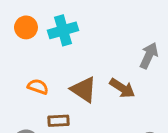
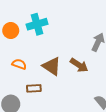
orange circle: (26, 27) -> (11, 31), moved

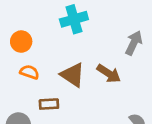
cyan cross: (37, 24) -> (74, 19), moved
orange circle: (11, 31) -> (21, 42), moved

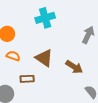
brown arrow: (109, 73) -> (74, 67), moved

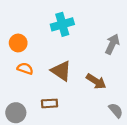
brown rectangle: (27, 79) -> (50, 103), moved

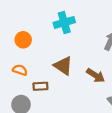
orange semicircle: (25, 69) -> (20, 70), moved
brown rectangle: (50, 103) -> (40, 86), moved

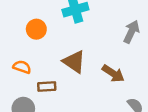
orange circle: (23, 40) -> (36, 29), moved

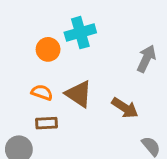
orange circle: (36, 29) -> (48, 49), moved
orange semicircle: (22, 67) -> (42, 92), moved

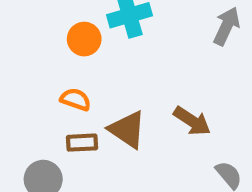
gray arrow: (146, 59) -> (227, 26), moved
brown triangle: (79, 94) -> (127, 130), moved

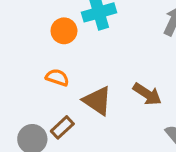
brown rectangle: (82, 143) -> (62, 127), moved, turned -40

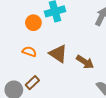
brown triangle: (97, 101) -> (58, 54), moved

